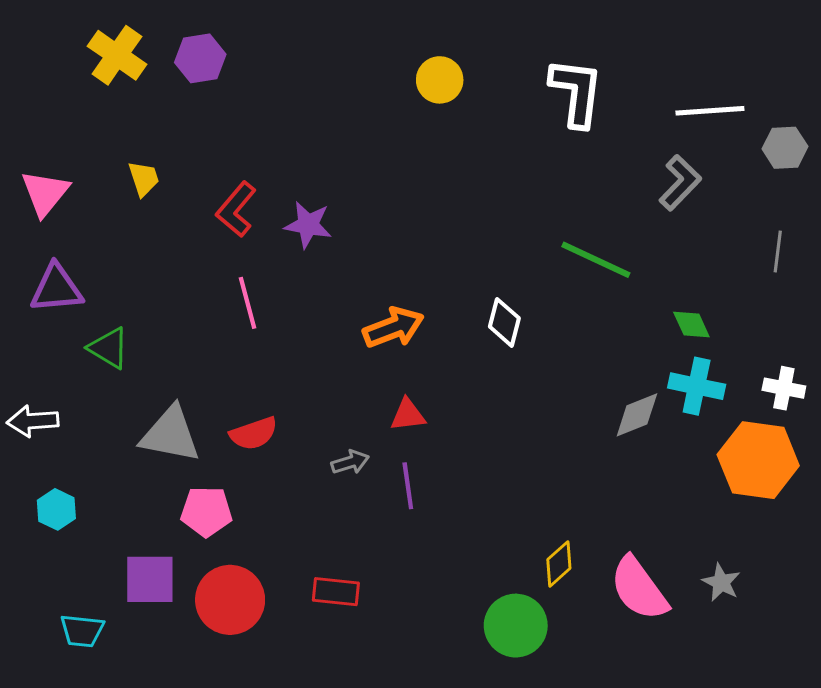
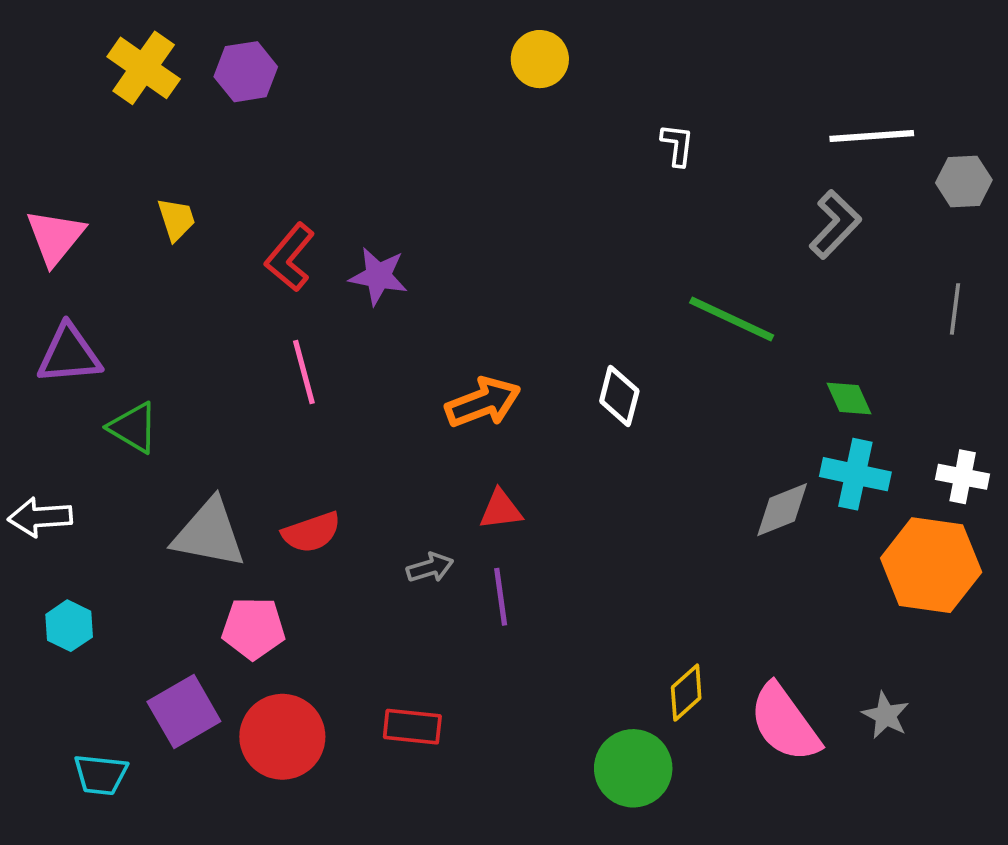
yellow circle: (440, 80) -> (540, 59), moved
white L-shape: (576, 92) -> (677, 145), moved, size x0.5
purple square: (150, 579) -> (184, 711), turned -30

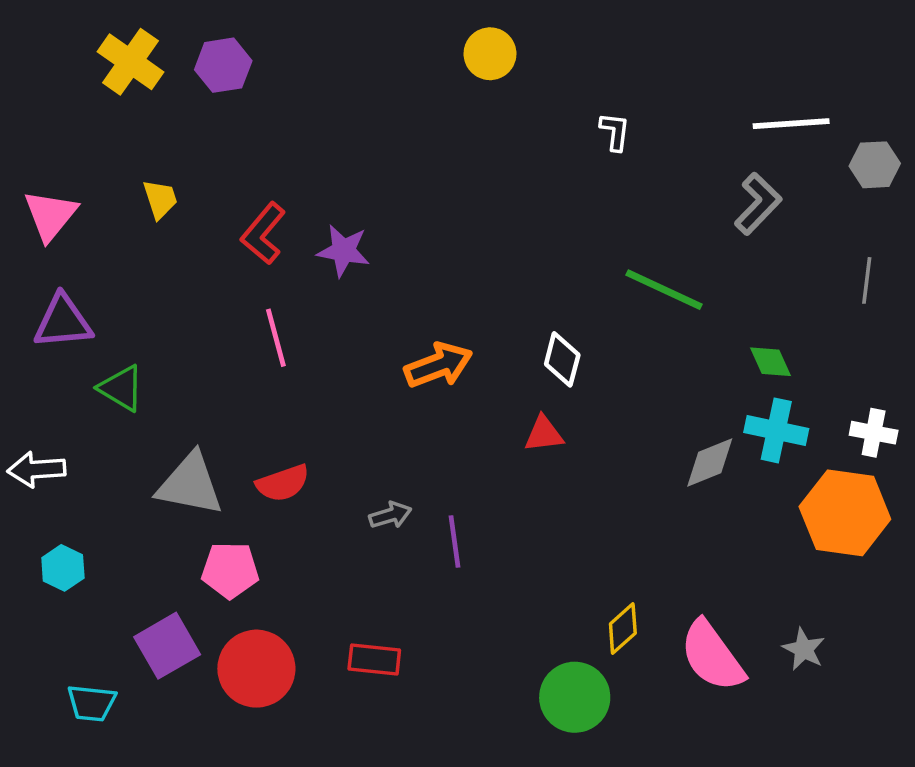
red triangle: (501, 510) -> (544, 434), moved

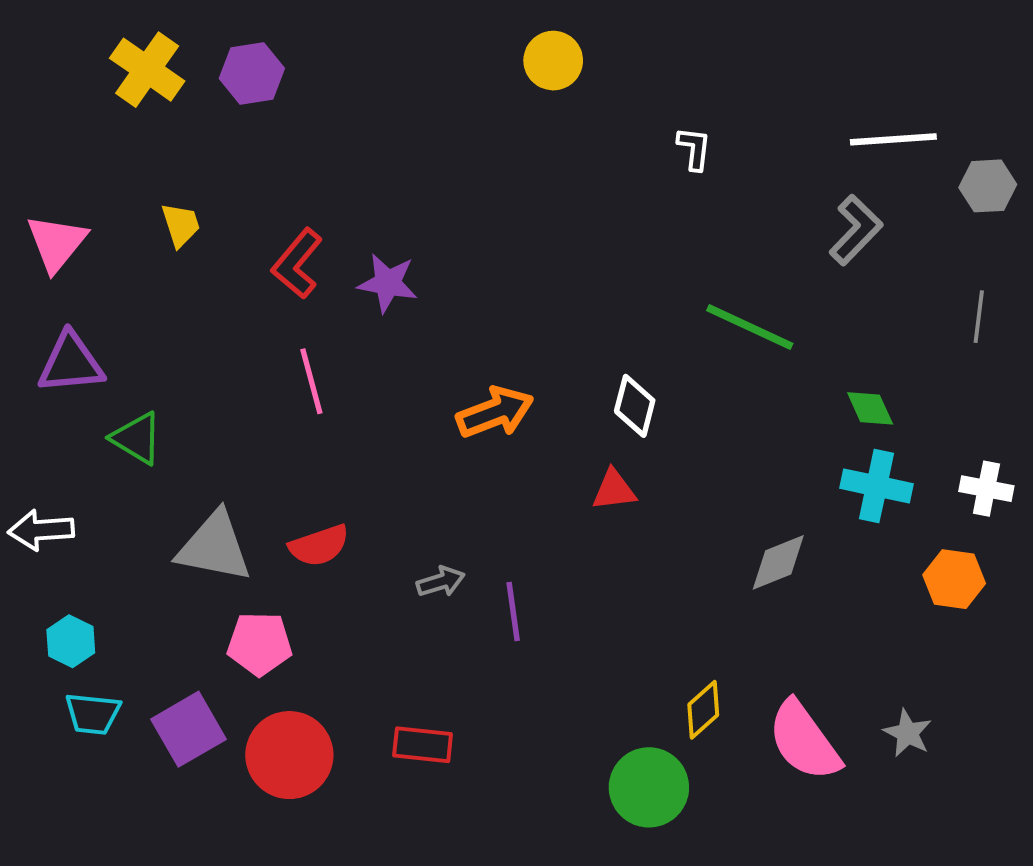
gray diamond: (710, 463) -> (778, 562), moved
orange hexagon: (845, 513) -> (954, 579), size x0.6
cyan trapezoid: (92, 703) -> (93, 714), moved

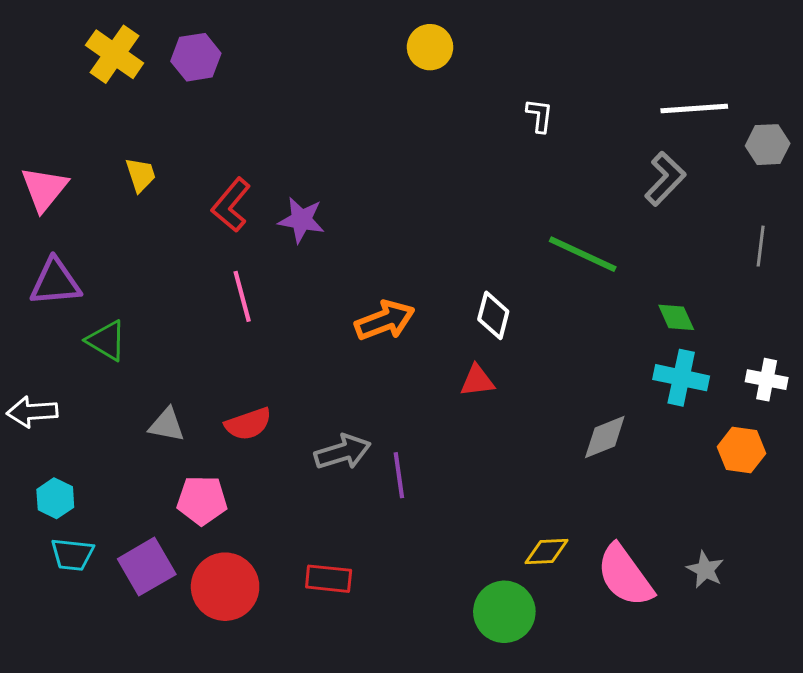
gray triangle: (214, 547) -> (167, 425), size x0.6
gray arrow: (441, 582) -> (343, 452), size x1.5
yellow diamond: (703, 710) -> (547, 552), turned 39

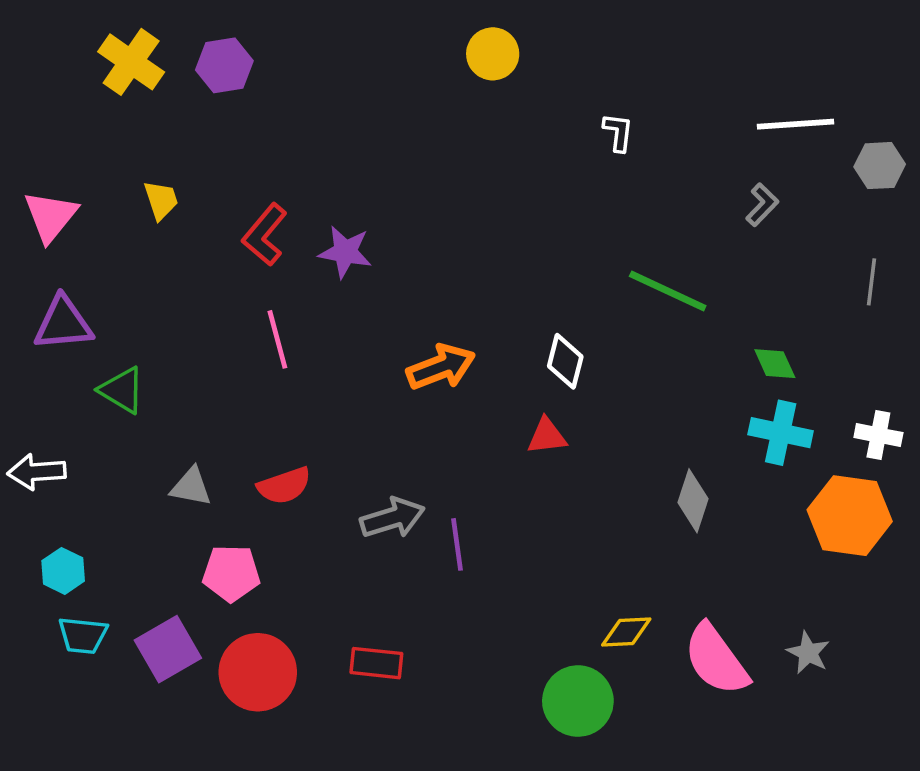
gray L-shape: (665, 179) -> (762, 205), size x0.7
gray diamond: (605, 437) -> (693, 501), turned -50
orange hexagon: (741, 450) -> (850, 516), size x1.5

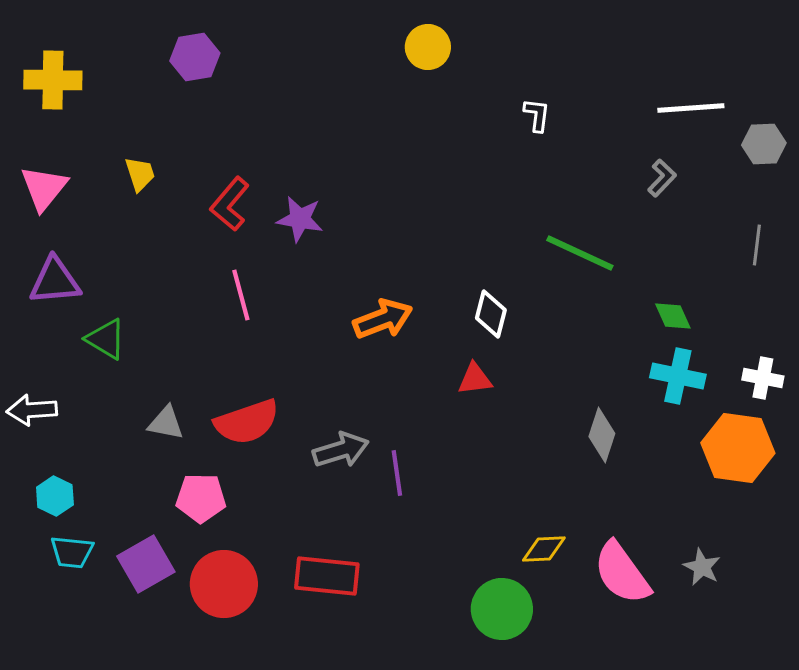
yellow cross: (131, 62) -> (53, 80), moved, turned -34
red semicircle: (284, 486) -> (247, 422), size x1.4
red rectangle: (376, 663) -> (327, 576), size x1.4

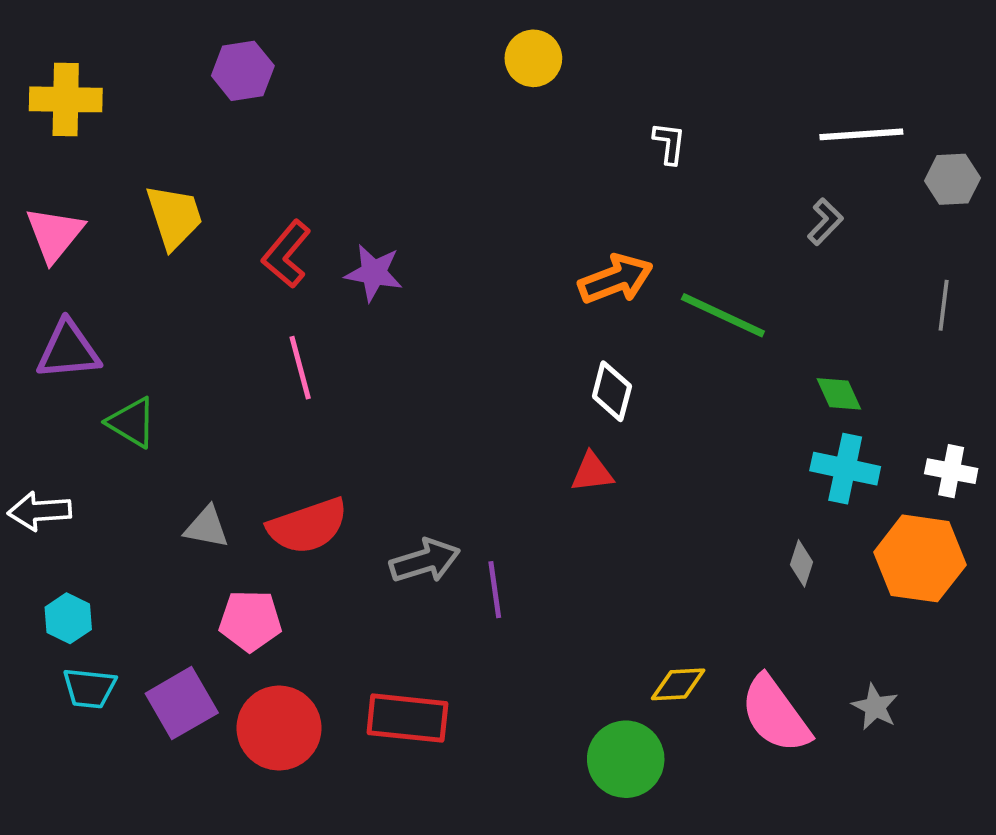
yellow trapezoid: (140, 174) -> (174, 217), size x1.5
orange arrow: (383, 319) -> (616, 279), moved
gray diamond: (602, 435) -> (802, 563), moved, size x0.7

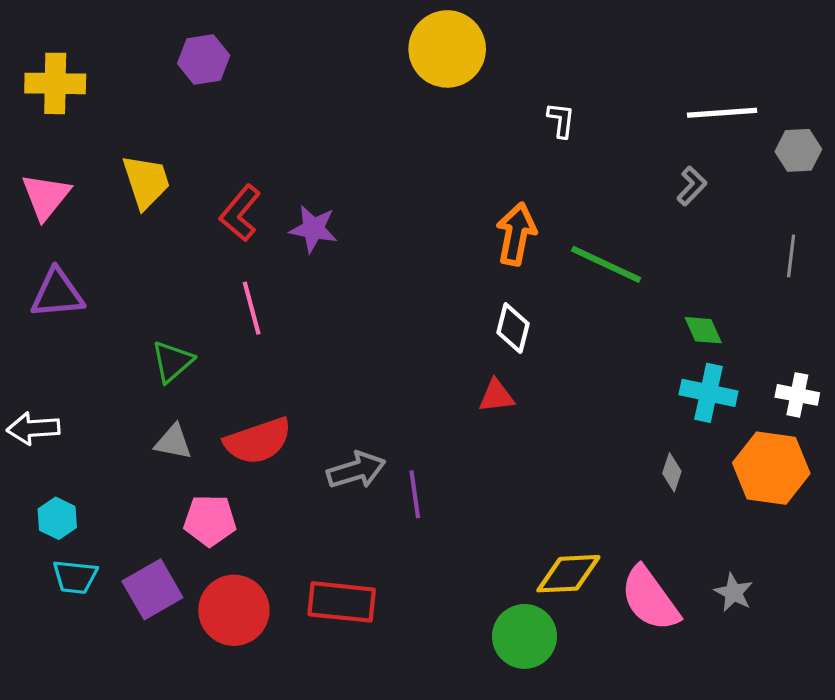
yellow circle: (533, 58) -> (447, 49), size x1.6
orange arrow: (616, 279) -> (516, 234), turned -58
green triangle: (132, 422) -> (172, 361), moved, turned 48
yellow diamond: (678, 684) -> (568, 574), size x1.4

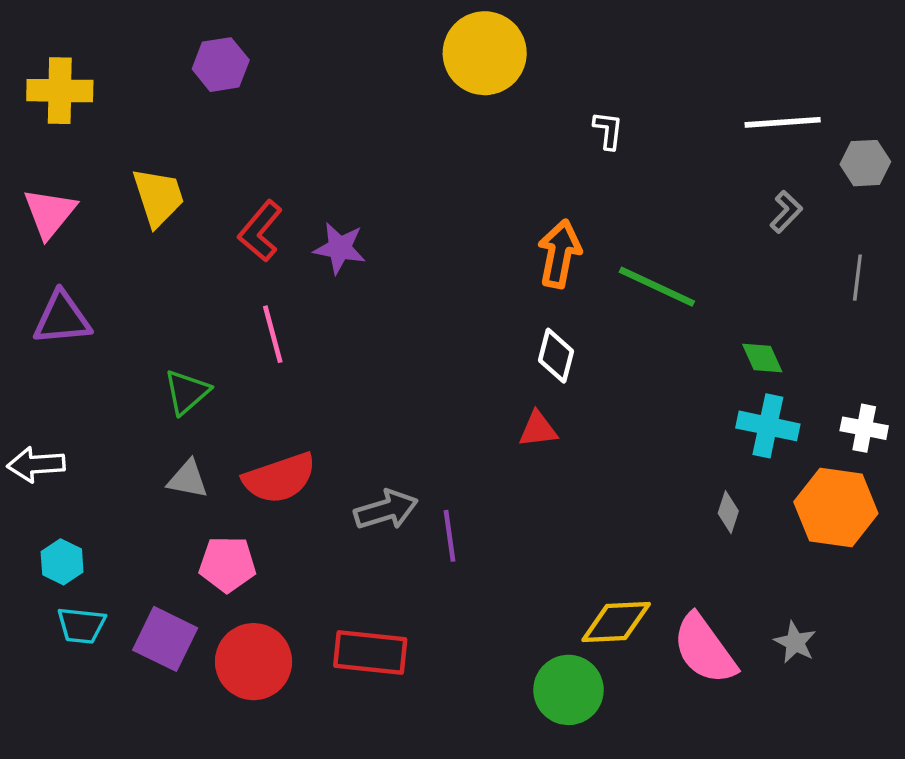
gray L-shape: (692, 186) -> (786, 212), moved
purple square: (152, 589) -> (165, 639), turned -34

